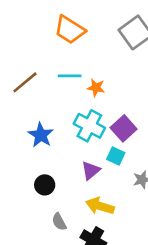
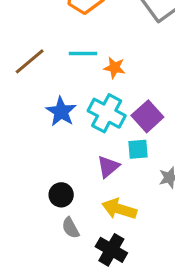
blue star: (41, 135) -> (61, 112), moved
cyan square: (116, 156) -> (138, 149), turned -30
black circle: (45, 185) -> (61, 195), moved

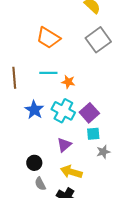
brown line: (30, 61) -> (14, 78), turned -55
cyan square: (138, 149) -> (93, 134), moved

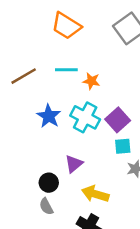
brown line: (14, 78) -> (24, 76), turned 65
purple triangle: (64, 145) -> (74, 164), moved
gray semicircle: (40, 184) -> (46, 206), moved

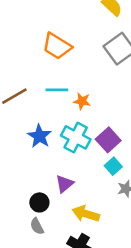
cyan square: (123, 146) -> (113, 166), turned -36

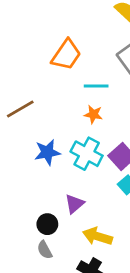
orange trapezoid: (57, 46) -> (66, 55), turned -88
cyan line: (57, 90) -> (96, 86), moved
blue star: (39, 136) -> (47, 152), turned 30

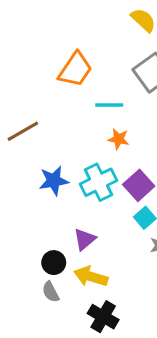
orange star: (93, 114) -> (119, 139), moved
cyan cross: (87, 154) -> (99, 182), turned 36
yellow arrow: (97, 236) -> (91, 276), moved

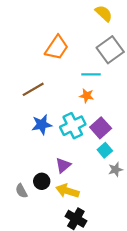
cyan line: (109, 105) -> (91, 74), moved
brown line: (23, 131) -> (33, 89), moved
gray semicircle: (51, 292) -> (21, 191), moved

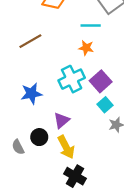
blue star: (42, 125) -> (31, 94), moved
yellow arrow: (67, 191) -> (66, 147), turned -135

